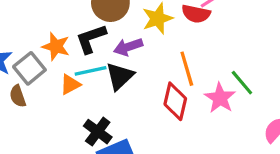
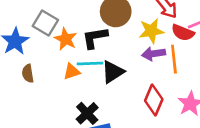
purple arrow: (128, 47) -> (153, 54), moved
gray square: (29, 68) -> (45, 23), moved, turned -30
orange line: (187, 69) -> (174, 59), moved

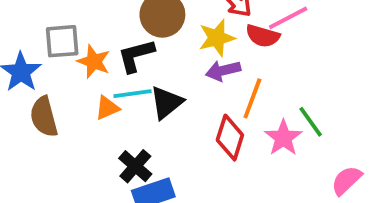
gray square: (45, 23) -> (62, 41), turned -30
orange line: (174, 59) -> (252, 98), moved, turned 32
brown semicircle: (28, 73) -> (44, 117), size x1.5

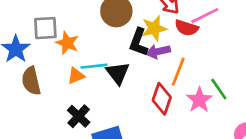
black L-shape: (136, 56) -> (139, 42), moved, turned -56
black triangle: (166, 103) -> (118, 73), turned -30
black cross: (135, 166) -> (79, 116), moved

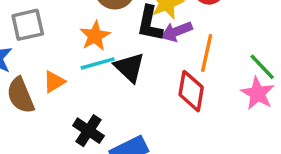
orange star: (67, 43) -> (95, 36), moved, turned 30
orange triangle: (76, 76) -> (54, 82), moved
pink star: (199, 100) -> (258, 93), moved

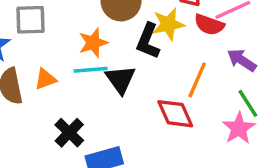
purple arrow: (177, 31) -> (242, 60), moved, turned 44
red diamond: (191, 91) -> (175, 114), turned -45

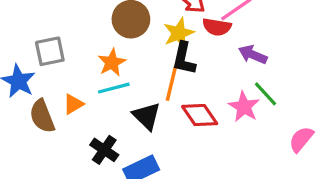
black L-shape: (148, 41) -> (184, 58), moved
black triangle: (120, 79) -> (147, 116), moved
orange line: (197, 80) -> (171, 84), moved
pink star: (239, 128) -> (244, 107), moved

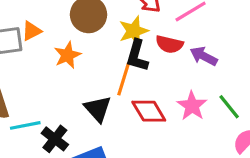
red semicircle: (217, 27) -> (169, 44), moved
cyan line: (114, 88) -> (25, 125), moved
green line: (265, 94) -> (229, 107), moved
orange triangle: (73, 104) -> (32, 31), moved

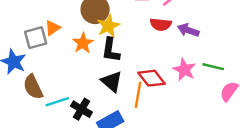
yellow star: (134, 31) -> (108, 26), moved
black L-shape: (137, 56) -> (111, 50), moved
orange line: (124, 79) -> (138, 95), moved
green line: (229, 107) -> (213, 67), turned -30

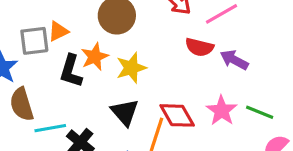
yellow star: (108, 26) -> (131, 68), moved
black L-shape: (111, 50) -> (71, 71), moved

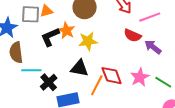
orange star: (95, 57) -> (66, 31), turned -30
black L-shape: (71, 71) -> (50, 37), turned 40
black triangle: (125, 112) -> (79, 68), turned -48

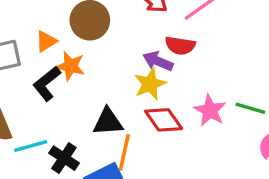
orange triangle: (46, 11) -> (46, 41), moved
yellow star: (88, 41) -> (150, 84), moved
purple arrow: (153, 47) -> (158, 61), moved
orange line: (97, 85) -> (124, 152), moved

